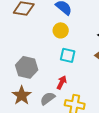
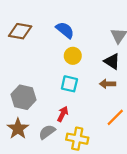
yellow circle: (61, 30) -> (73, 56), moved

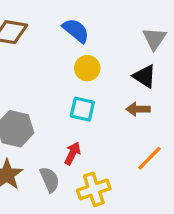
gray semicircle: (47, 132) -> (50, 180), turned 102
yellow cross: (77, 139) -> (94, 189), turned -30

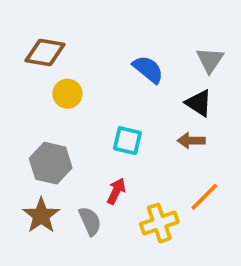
blue semicircle: (76, 31) -> (148, 69), moved
yellow circle: (87, 68) -> (67, 94), moved
yellow cross: (94, 189) -> (159, 223), moved

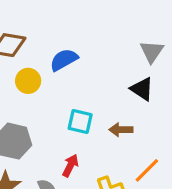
blue semicircle: (148, 69) -> (64, 60), moved, turned -68
brown arrow: (191, 141) -> (121, 130), moved

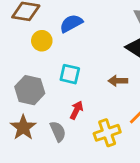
cyan square: (80, 122) -> (70, 74), moved

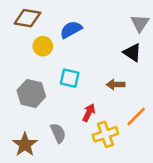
red arrow: (76, 110) -> (89, 113), moved
brown star: (23, 127) -> (25, 145), moved

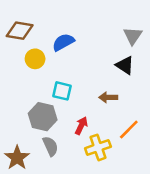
gray hexagon: (31, 93) -> (43, 117), moved

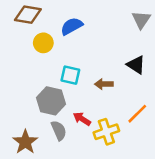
black triangle: (125, 65) -> (136, 65), moved
brown arrow: (108, 97) -> (104, 84), moved
red arrow: (81, 126) -> (82, 119), moved, turned -84

